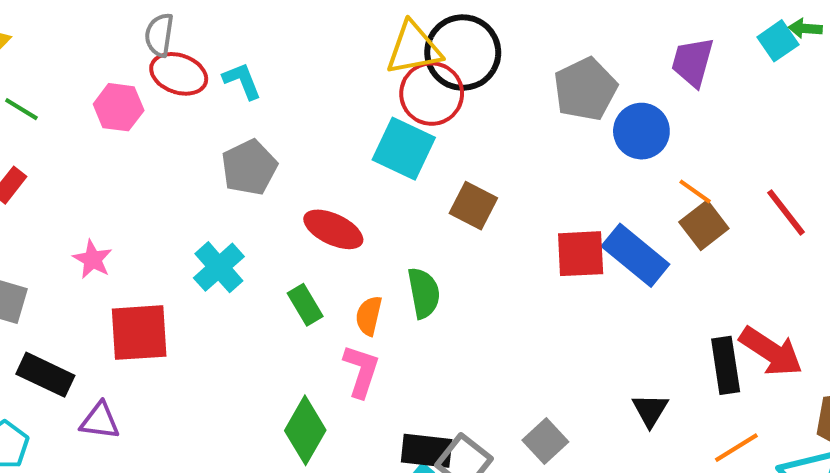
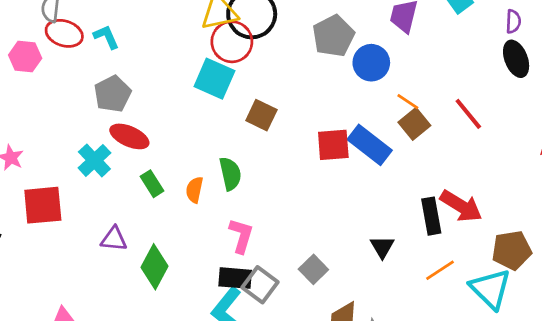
red ellipse: (333, 229) -> (129, 136), moved
pink L-shape: (361, 371) -> (241, 236), moved
purple triangle: (100, 421) -> (114, 239), moved

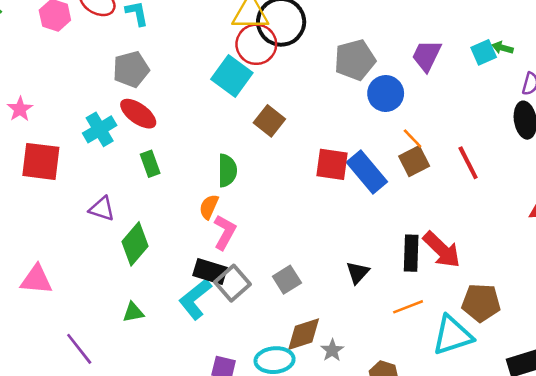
orange semicircle: (194, 190) -> (209, 207), moved
cyan triangle: (490, 289) -> (453, 335), turned 45

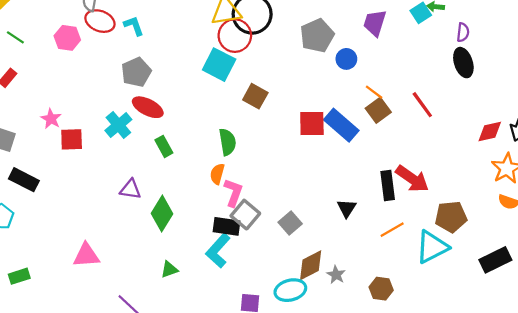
blue circle: (386, 93) -> (346, 59), size x0.7
red square: (41, 161) -> (72, 139), moved, size x0.7
gray square: (233, 283) -> (245, 215), moved

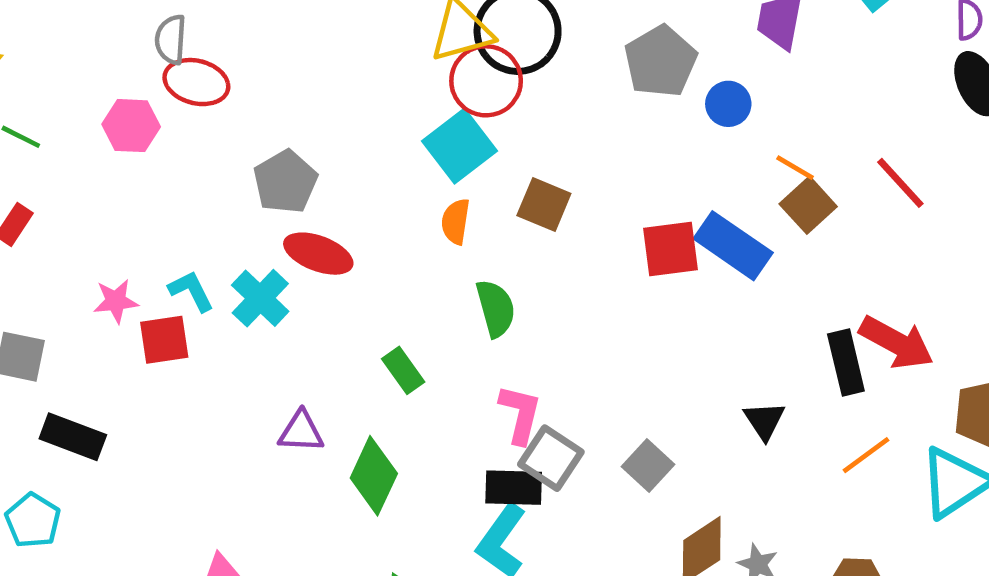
cyan L-shape: (134, 26) -> (191, 291), moved
cyan square: (219, 65) -> (459, 146), turned 32
pink star: (51, 119) -> (116, 301), turned -30
green rectangle: (164, 146) -> (403, 370), moved
orange semicircle: (217, 174) -> (456, 221), moved

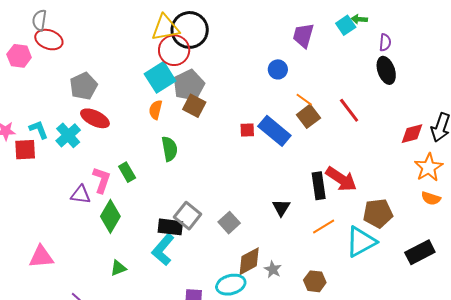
gray pentagon: (660, 61) -> (189, 85), moved
red square: (671, 249) -> (247, 130), size x0.6
pink L-shape: (520, 414) -> (102, 180), moved

